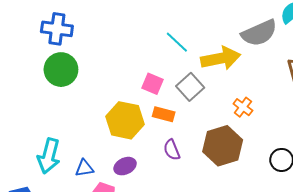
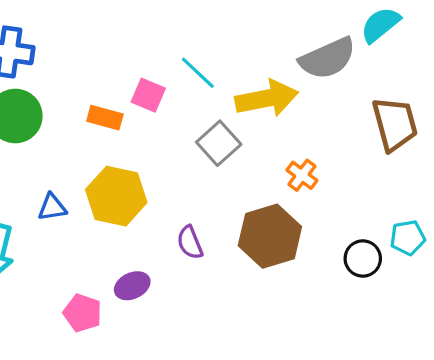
pink square: (152, 84) -> (148, 95), moved
orange rectangle: (164, 114) -> (105, 118), moved
purple ellipse: (125, 166) -> (132, 286), moved
blue triangle: (84, 168) -> (52, 207), moved

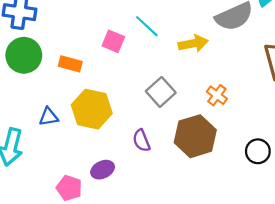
yellow arrow: (267, 98) -> (193, 43), size x0.7
orange rectangle: (105, 118) -> (70, 64), moved
gray square: (219, 143) -> (161, 92), moved

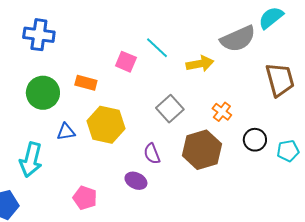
green circle: (24, 55) -> (43, 93), moved
black circle: (258, 151) -> (255, 140), moved
purple ellipse: (103, 170) -> (136, 181), moved, turned 50

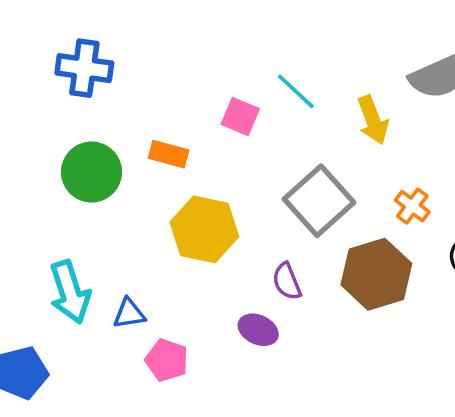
yellow arrow: (200, 64) -> (373, 120), turned 80
gray square: (170, 109) -> (319, 201), size x1.4
blue triangle: (66, 132) -> (129, 314), moved
cyan arrow: (31, 160) -> (70, 292), turned -32

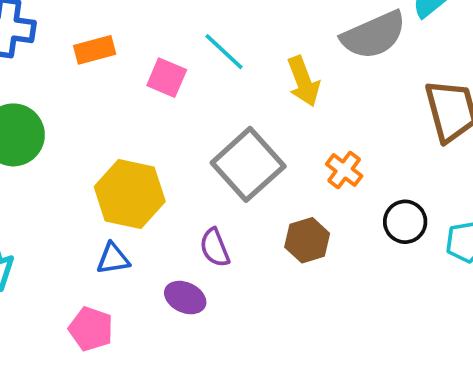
orange rectangle: (169, 154) -> (95, 50), moved, turned -30
brown hexagon: (376, 274) -> (307, 240), size x0.6
blue triangle: (129, 314) -> (113, 259), moved

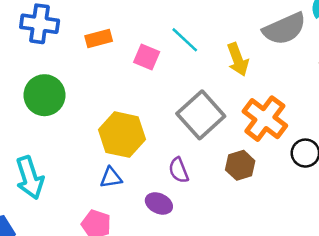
orange cross: (344, 170) -> (265, 119), size x1.8

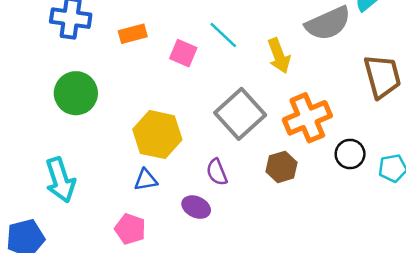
orange cross: (265, 119) -> (307, 118), turned 30

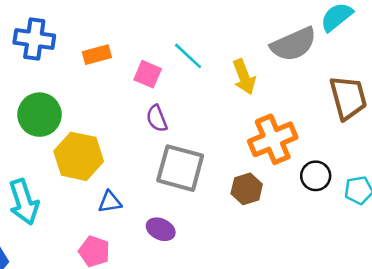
gray square: (240, 114) -> (180, 168), moved, turned -33
yellow hexagon: (157, 135) -> (79, 156), moved
purple semicircle: (217, 172) -> (157, 119), moved

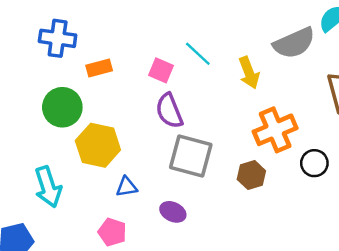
orange rectangle: (97, 55) -> (99, 68), moved
purple semicircle: (157, 119) -> (169, 111), size x1.4

